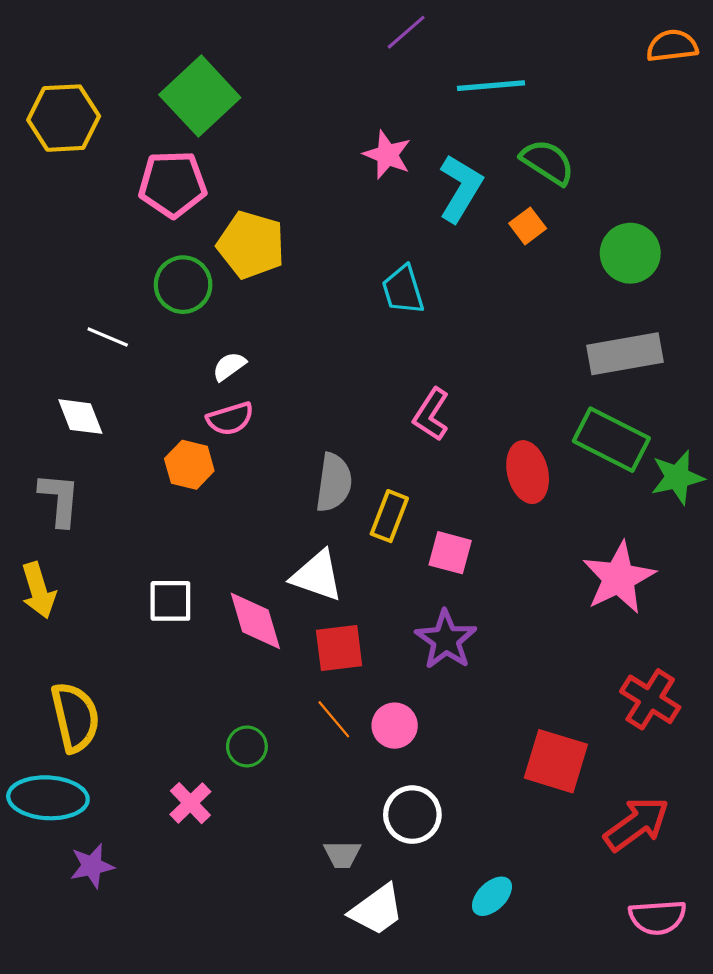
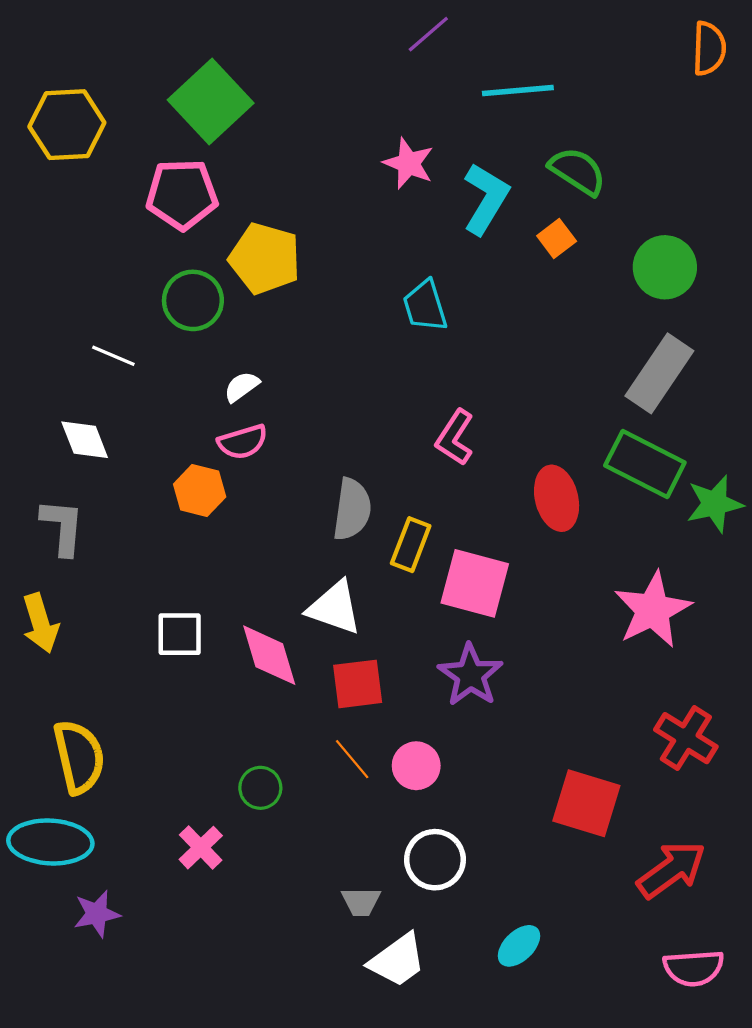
orange semicircle: (672, 46) -> (709, 48), turned 99
gray rectangle: (625, 354) -> (659, 373), turned -46
pink square: (450, 553) -> (475, 583), size x1.5

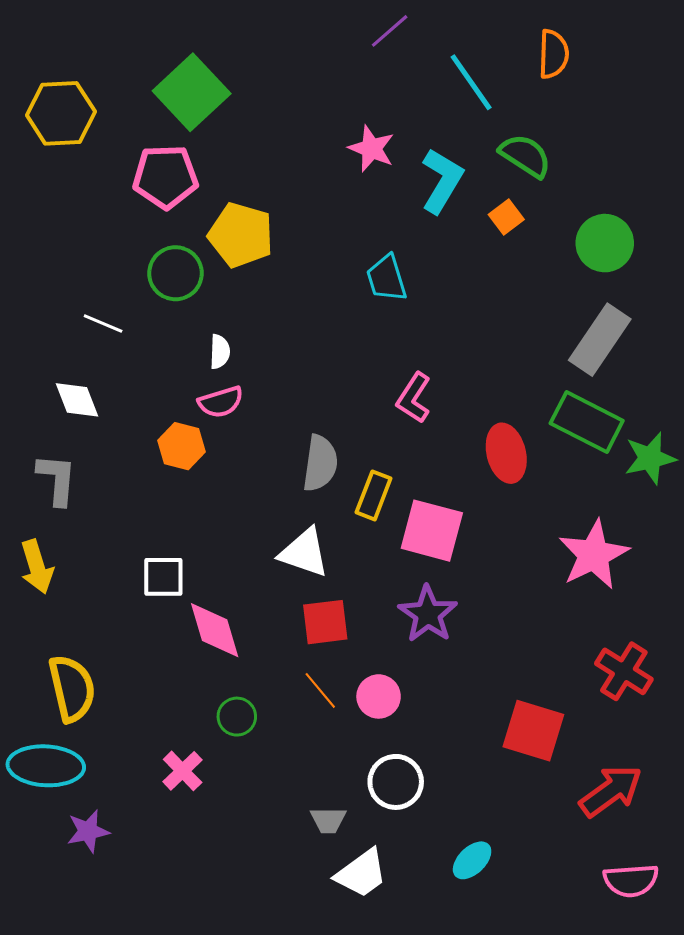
orange semicircle: (709, 48) -> (553, 54), moved
cyan line: (518, 90) -> (471, 82), turned 60
white semicircle: (242, 387) -> (220, 352), turned 128
pink diamond: (269, 655) -> (215, 630), moved

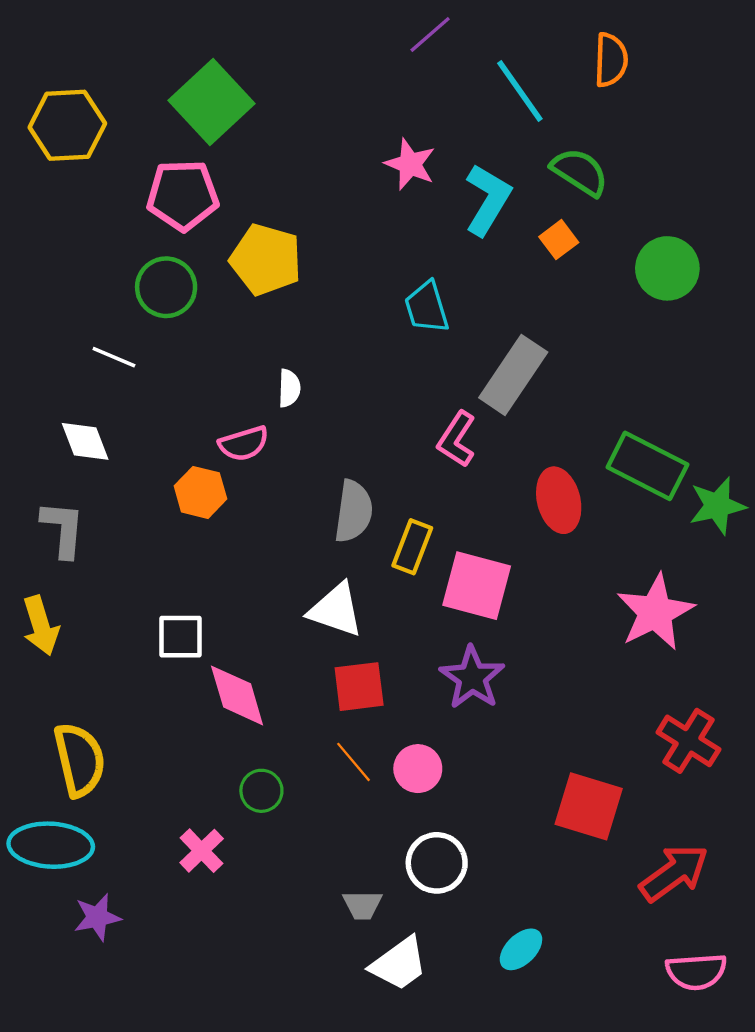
green circle: (175, 273) -> (166, 287), moved
gray rectangle: (600, 340) -> (513, 375), moved
white semicircle: (220, 352) -> (289, 388), moved

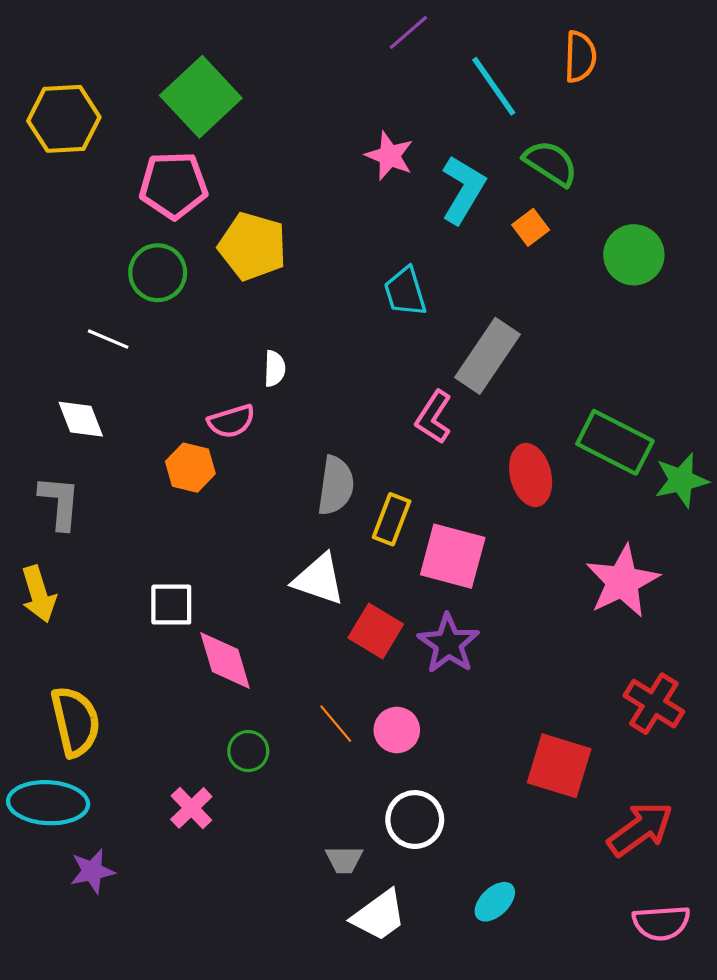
red square: (359, 687) -> (376, 631), moved, turned 38

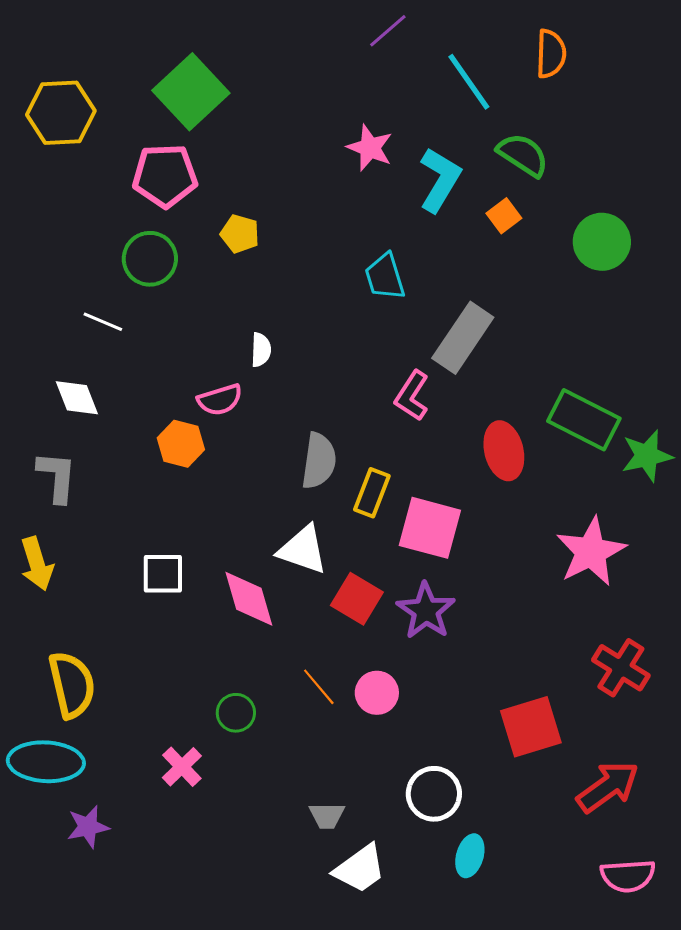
yellow pentagon: (252, 246) -> (240, 234), size x0.6
pink diamond: (225, 660) -> (249, 599), moved
red square: (559, 766) -> (531, 727), turned -34
white circle: (415, 820) -> (434, 794), moved
cyan ellipse: (495, 902) -> (470, 856), turned -30

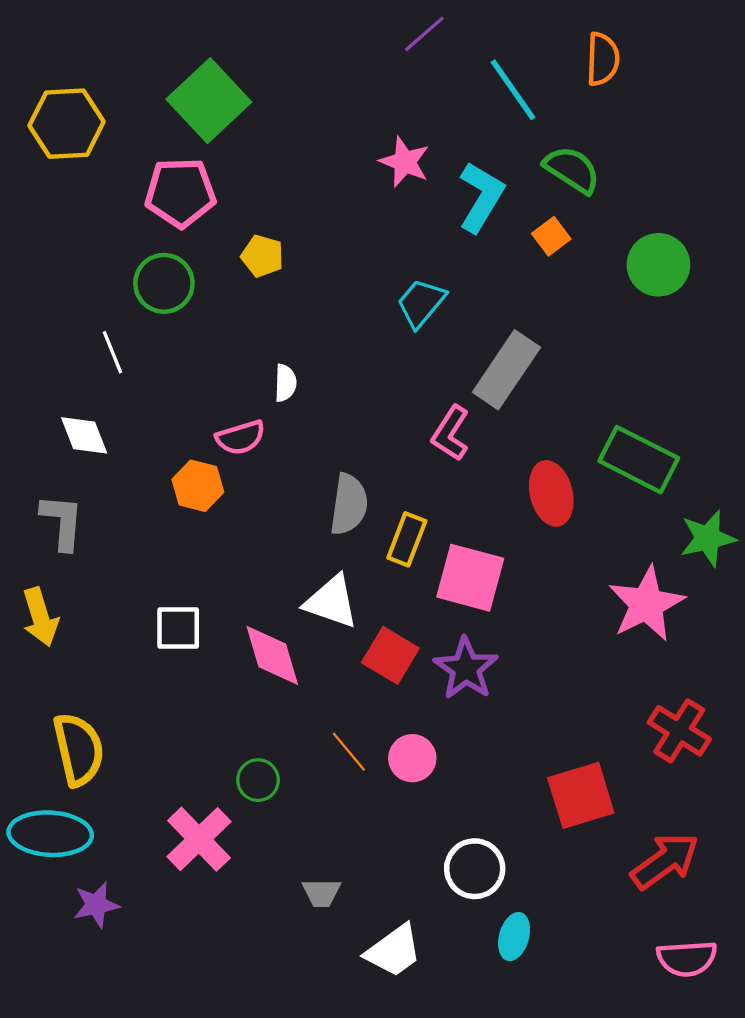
cyan trapezoid: (385, 277) -> (421, 303), turned 57
white line: (103, 322) -> (113, 352), turned 45
green star: (647, 456) -> (708, 538), moved
pink cross: (182, 767) -> (199, 839), size x1.5
gray trapezoid: (327, 816) -> (321, 893), moved

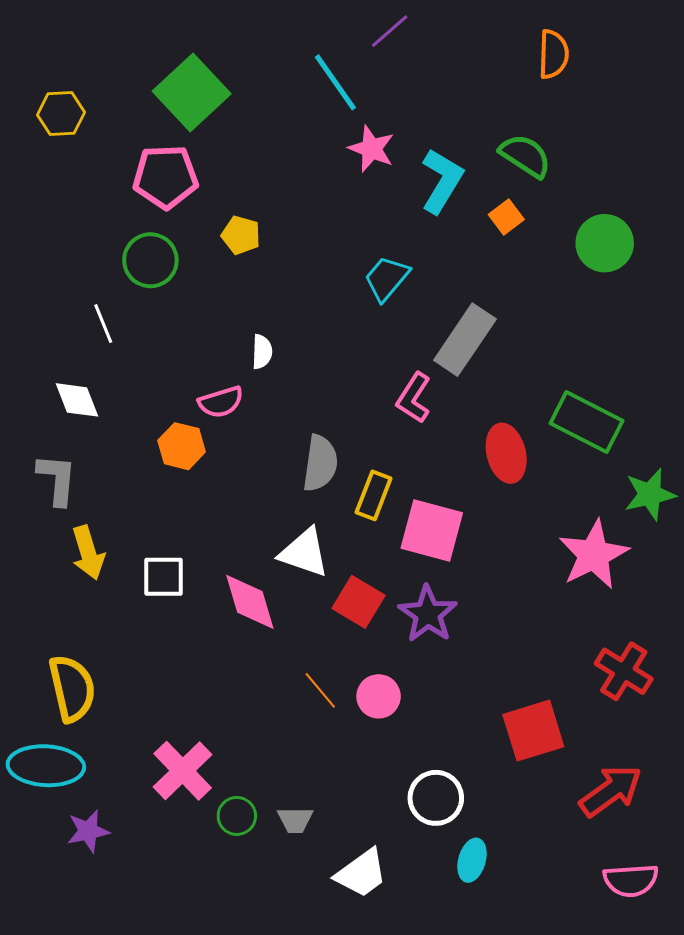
cyan line: (513, 90) -> (335, 82), moved
yellow hexagon: (67, 124) -> (61, 114), size x0.7
yellow arrow: (40, 617) -> (88, 553), moved
green circle: (258, 780) -> (237, 816), moved

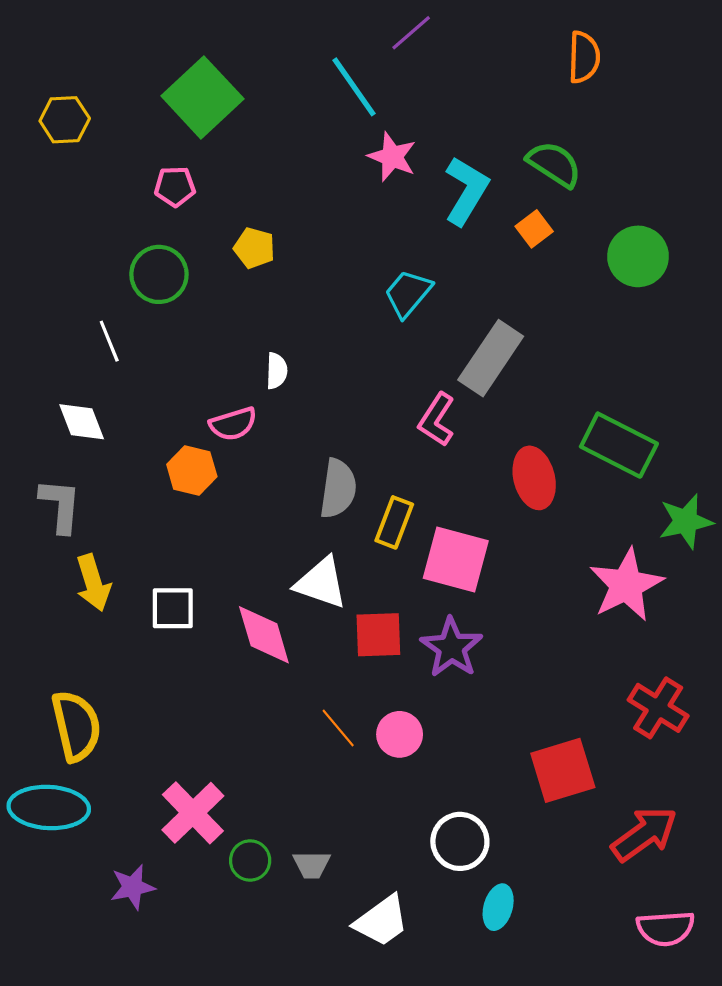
pink pentagon: (166, 177) -> (175, 186), size x0.6
red square: (358, 602) -> (378, 635), turned -33
purple star: (88, 831) -> (132, 887), moved

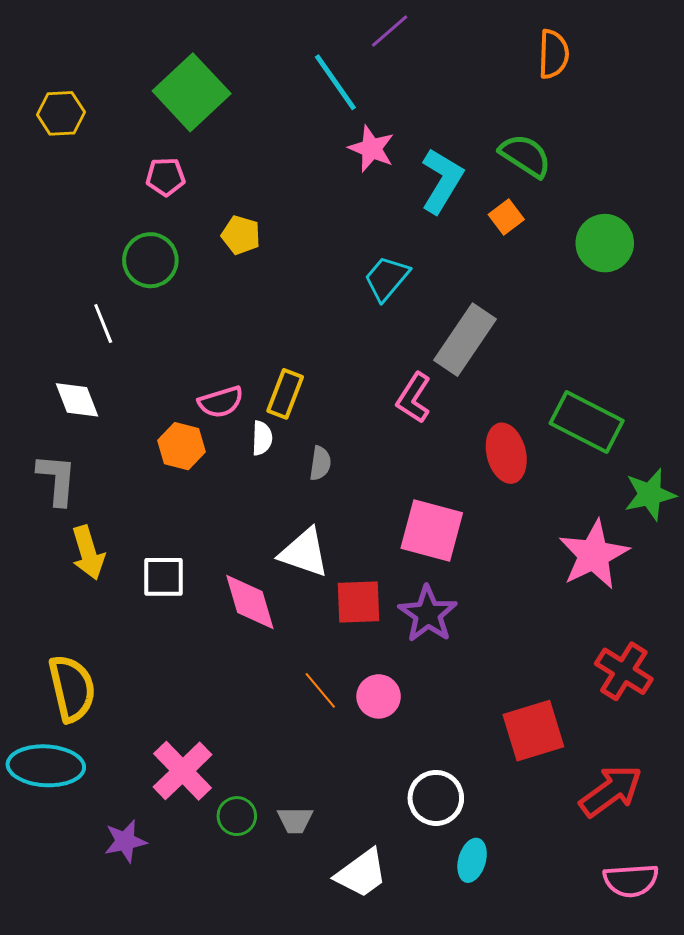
white semicircle: (277, 371) -> (262, 438), moved
gray semicircle: (338, 489) -> (320, 463), size x0.6
yellow rectangle: (394, 522) -> (285, 394), moved

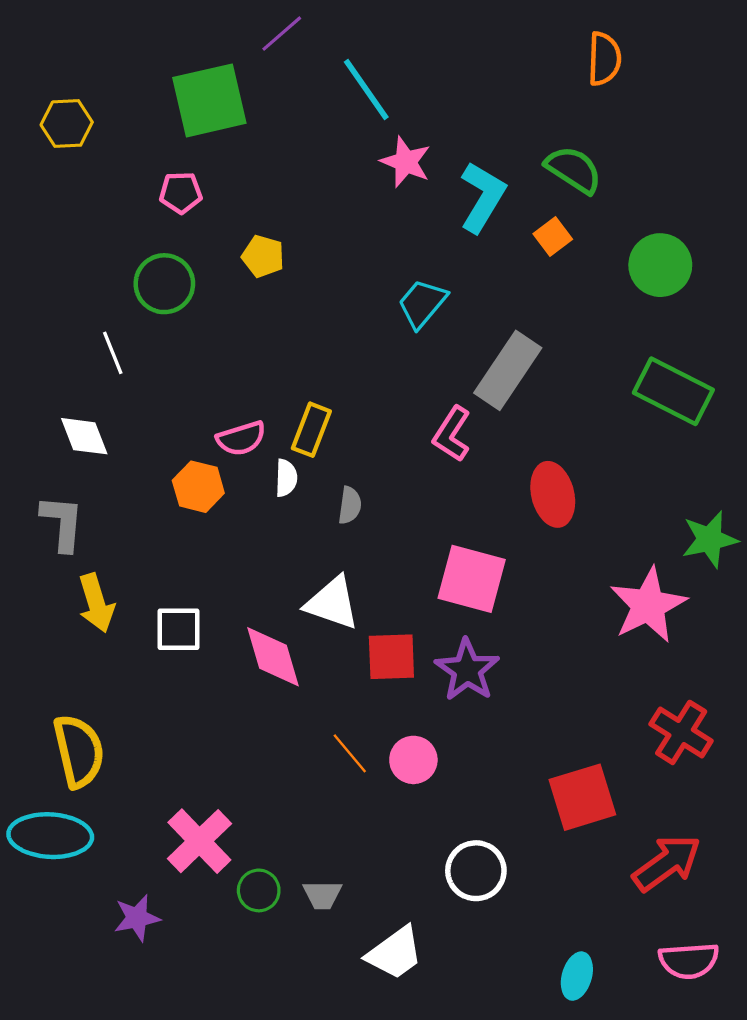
purple line: (390, 31) -> (282, 34), moved
green square: (192, 92) -> (209, 100), turned 30
green rectangle: (587, 422) -> (673, 391), moved
cyan ellipse: (472, 860) -> (577, 976), moved

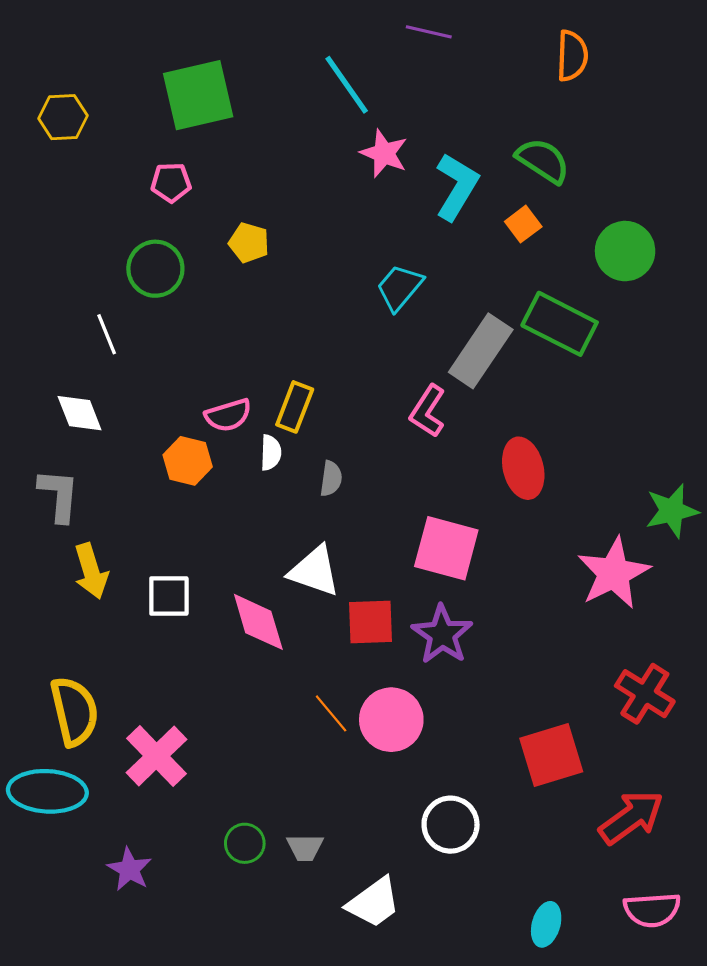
purple line: (282, 34) -> (429, 32), moved, turned 54
green rectangle: (673, 391) -> (560, 324), moved
pink circle: (413, 760) -> (391, 720), size x1.4
pink cross: (199, 841) -> (156, 756), moved
purple star: (137, 918) -> (129, 869), turned -30

